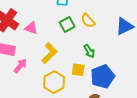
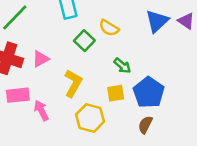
pink triangle: (31, 28) -> (41, 59), turned -32
pink arrow: (20, 66) -> (41, 110), turned -49

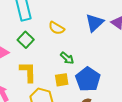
green square: (84, 41) -> (26, 40), moved
yellow L-shape: (73, 83) -> (28, 72), turned -30

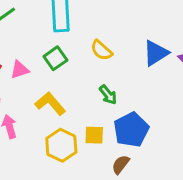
yellow L-shape: (28, 72) -> (50, 104), turned -50
yellow square: (62, 80) -> (94, 135), moved

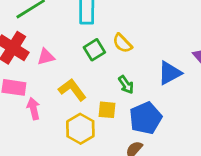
blue triangle: (156, 53) -> (170, 73), moved
green square: (55, 58) -> (94, 50), moved
yellow square: (94, 135) -> (107, 110), moved

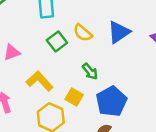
blue triangle: (170, 73) -> (119, 32), moved
yellow square: (107, 110) -> (74, 97), turned 30

